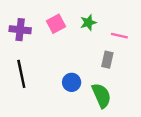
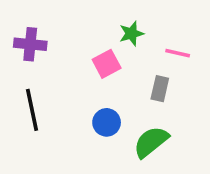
pink square: (56, 24) -> (107, 64), moved
green semicircle: (101, 95) -> (151, 142), turned -105

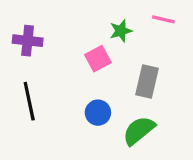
pink line: (178, 53) -> (163, 19), moved
gray rectangle: (160, 89) -> (147, 82), size x1.4

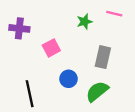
pink square: (98, 59) -> (51, 48), moved
black line: (29, 101) -> (30, 94), moved

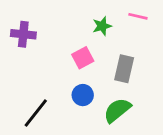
pink square: (51, 48) -> (83, 58), moved
black line: (30, 94) -> (36, 113), turned 50

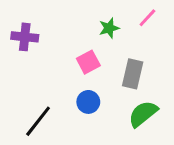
pink line: (138, 16) -> (147, 18), turned -60
green semicircle: (117, 110) -> (143, 114), moved

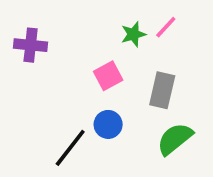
pink line: (147, 18) -> (166, 27), moved
black line: (38, 121) -> (70, 148), moved

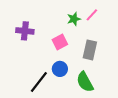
purple cross: (31, 45) -> (25, 31), moved
green semicircle: (175, 139) -> (85, 82), moved, turned -80

